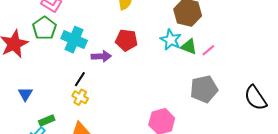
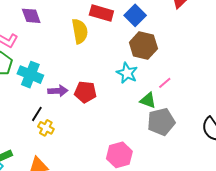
red pentagon: (127, 40) -> (85, 92), moved
green triangle: (189, 47) -> (148, 100), moved
yellow cross: (80, 97) -> (46, 128), moved

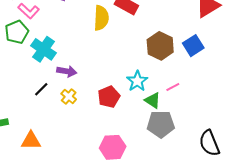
blue square: (135, 15) -> (193, 46), moved
cyan star: (127, 73) -> (137, 81), moved
red pentagon: (85, 92) -> (109, 97), moved, turned 30
yellow cross: (46, 128) -> (69, 97), moved

